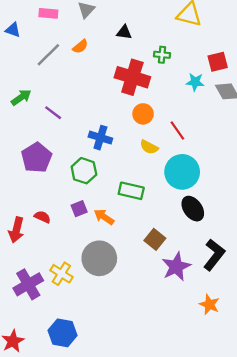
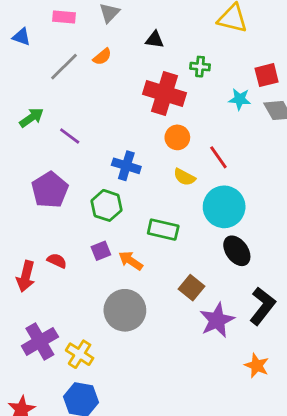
yellow cross: (61, 274) -> (80, 354), moved

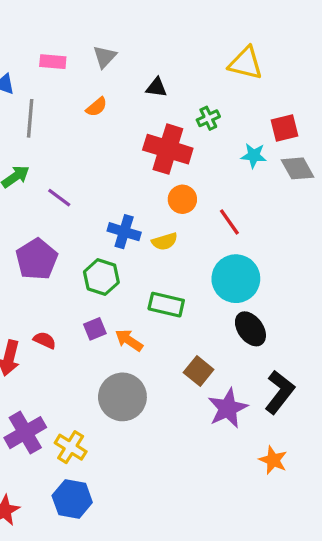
gray line: (64, 67) -> (30, 118), moved, turned -40
green cross: (200, 67) -> (208, 118), turned -30
yellow semicircle: (184, 177) -> (165, 241), moved, turned -45

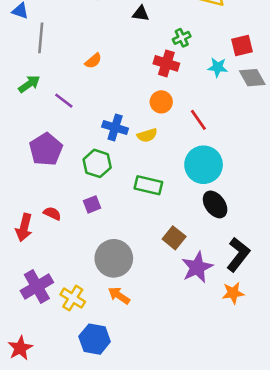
orange semicircle: (97, 107) -> (93, 61), moved
red cross: (168, 149) -> (166, 63), moved, size x0.7
orange arrow: (129, 340) -> (119, 296), moved
orange star: (273, 460) -> (233, 293), moved, turned -30
blue hexagon: (72, 499) -> (95, 339), moved

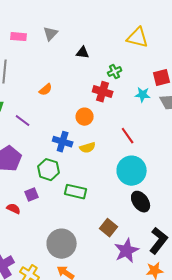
orange circle: (161, 102) -> (85, 117), moved
green rectangle: (148, 185) -> (76, 192), moved
purple square: (92, 204) -> (32, 195), moved

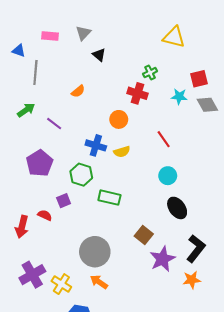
black triangle: (83, 53) -> (99, 55), moved, turned 32
cyan circle: (132, 171) -> (168, 176), size x0.6

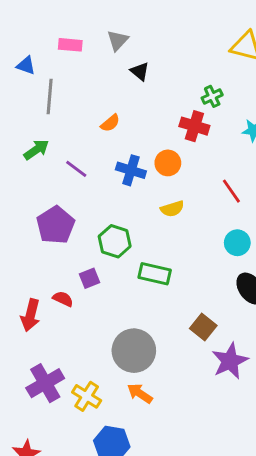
blue cross: (96, 145) -> (131, 170), moved

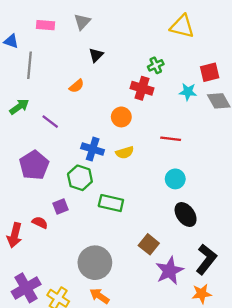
black triangle: (140, 71) -> (96, 55), moved, turned 35
blue cross: (131, 170) -> (93, 149), moved
red line: (231, 191) -> (171, 139), turned -48

